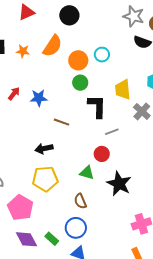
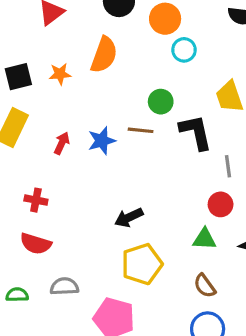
orange circle: (78, 60) -> (165, 19), moved
brown line: (62, 122) -> (141, 130), moved
gray line: (112, 132) -> (228, 166), turned -64

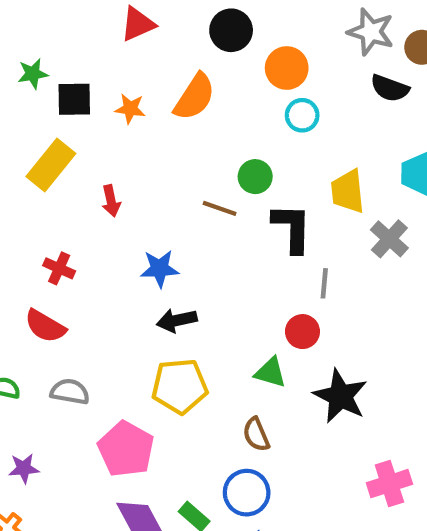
blue star: (102, 141) -> (160, 269), moved
red arrow: (62, 143) -> (111, 201), turned 130

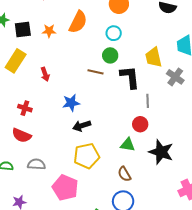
cyan circle: (302, 115) -> (114, 33), moved

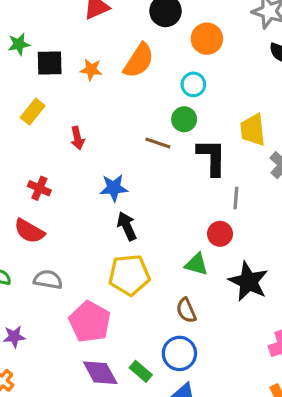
yellow rectangle: (16, 61) -> (33, 112), size x0.7
black arrow: (82, 126) -> (127, 226), turned 78

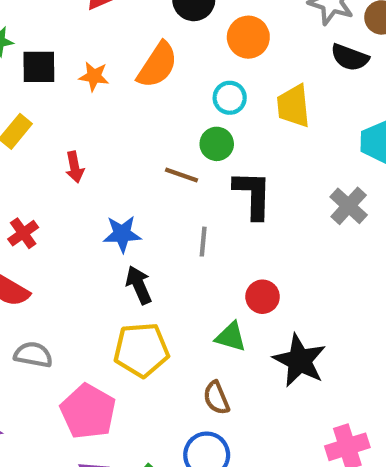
yellow trapezoid: (253, 130) -> (293, 106), moved
red cross: (39, 188) -> (23, 233), turned 30
gray line: (236, 198) -> (203, 242), moved

